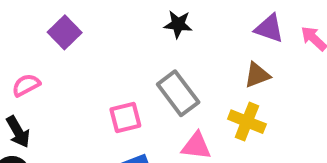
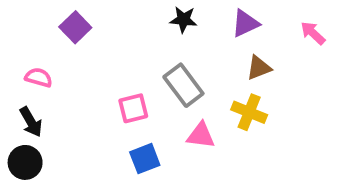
purple triangle: (269, 28) -> (245, 23), moved, turned -44
pink semicircle: (26, 85) -> (39, 77), turned 44

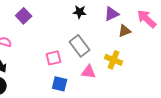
pink arrow: (313, 33) -> (147, 19), size x1.5
brown triangle: (259, 68) -> (125, 31), moved
blue square: (145, 159) -> (60, 84), turned 35

